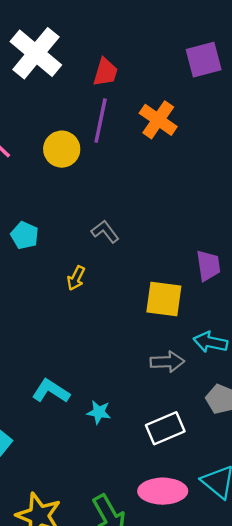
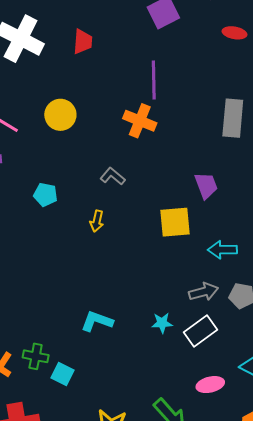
orange cross: (158, 120) -> (140, 121), moved
purple line: (101, 121) -> (154, 80), moved
gray arrow: (167, 362) -> (204, 292), moved
cyan star: (99, 412) -> (162, 323), moved
pink ellipse: (163, 491) -> (210, 385), size x0.7

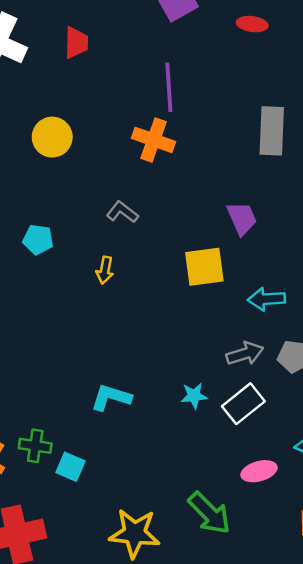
red ellipse: (234, 33) -> (252, 24), moved

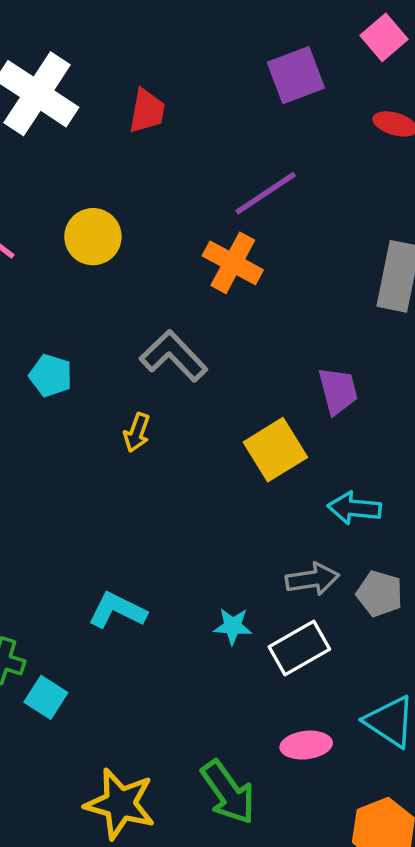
purple line: (169, 87) -> (266, 193), turned 51
gray L-shape: (122, 212) -> (174, 356), size x1.5
yellow square: (204, 267) -> (275, 450), turned -33

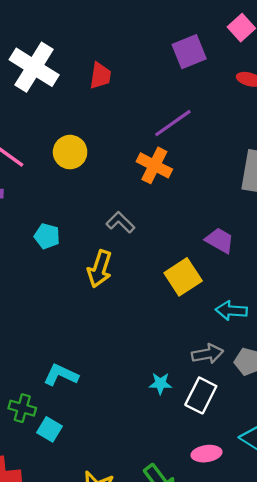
gray L-shape: (174, 356) -> (120, 222), size x0.7
purple trapezoid: (338, 391) -> (220, 240), turned -44
yellow arrow: (137, 433) -> (100, 269), size x1.6
cyan L-shape: (117, 610) -> (61, 375), moved
white rectangle: (299, 648) -> (201, 395), turned -32

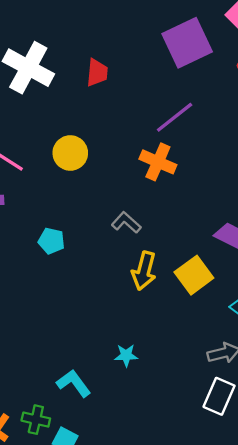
purple square: (189, 52) -> (187, 43), size x1.4
yellow arrow: (100, 269) -> (144, 271), moved
cyan L-shape: (61, 375) -> (74, 383), turned 32
cyan star: (160, 383) -> (126, 355), moved

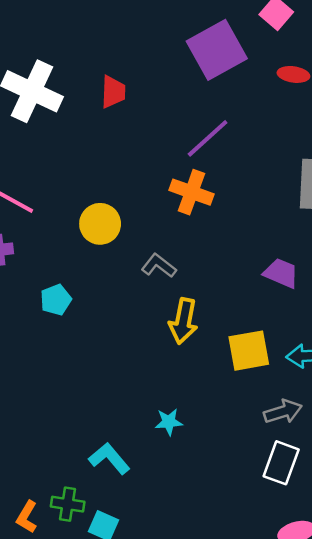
yellow circle: (70, 153) -> (100, 224), moved
cyan pentagon: (51, 241) -> (56, 300), moved, turned -30
yellow square: (194, 275) -> (249, 351), moved, turned 30

